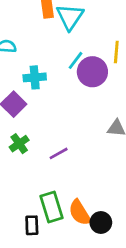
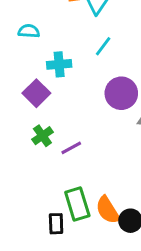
purple circle: (92, 72) -> (121, 93), moved
purple line: (59, 153) -> (71, 148), moved

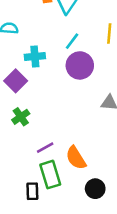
purple circle: (121, 93) -> (80, 65), moved
purple line: (71, 148) -> (45, 148), moved
orange semicircle: (108, 210) -> (76, 158), moved

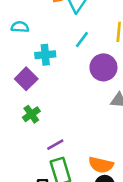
purple circle: (80, 65) -> (103, 67), moved
orange semicircle: (76, 158) -> (101, 165), moved, turned -45

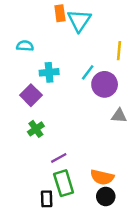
cyan line: (82, 40) -> (88, 72), moved

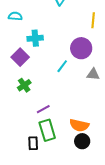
cyan line: (88, 72) -> (62, 66), moved

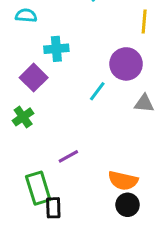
green cross: (24, 85) -> (23, 117), moved
green rectangle: (47, 130) -> (38, 188), moved

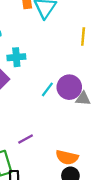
purple circle: (126, 64) -> (69, 87), moved

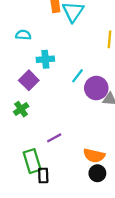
cyan line: (47, 89) -> (77, 76), moved

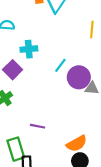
purple line: (54, 138) -> (38, 126), turned 40
orange semicircle: (94, 156) -> (77, 144), turned -42

